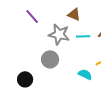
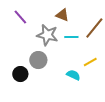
black circle: (25, 79) -> (20, 74), moved

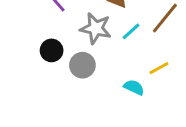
cyan line: (71, 37) -> (131, 31), turned -40
black circle: (20, 74) -> (52, 50), moved

